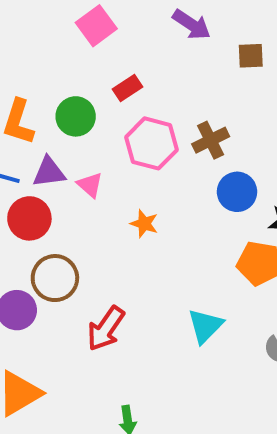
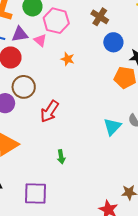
brown cross: (211, 140) -> (100, 17), turned -30
pink hexagon: (151, 143) -> (56, 21), moved
cyan triangle: (205, 326) -> (112, 127), moved

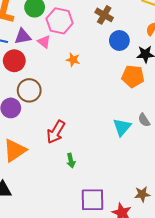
red arrow: (49, 111) -> (56, 132), moved
purple square: (36, 194) -> (92, 200), moved

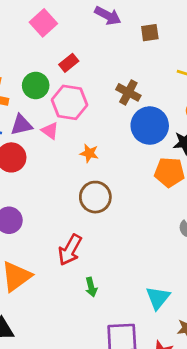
blue circle: (119, 40) -> (150, 126), size x1.4
brown circle: (29, 90) -> (95, 197), moved
cyan triangle: (122, 127) -> (158, 298), moved

